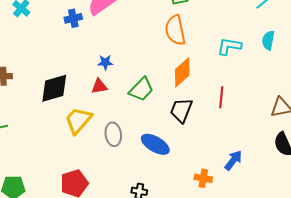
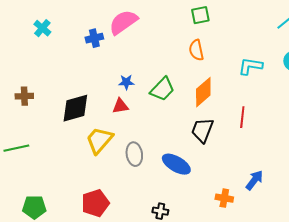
orange semicircle: (175, 30) -> (196, 50), size x0.7
green trapezoid: (141, 89) -> (162, 89), moved

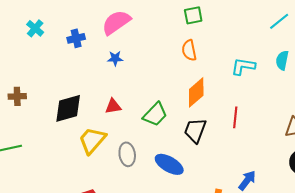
blue cross: (94, 38) -> (76, 38), moved
blue star: (126, 82) -> (115, 58), moved
green trapezoid: (162, 89) -> (155, 114), moved

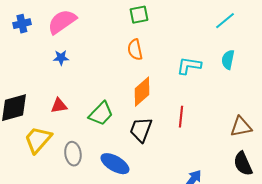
blue cross: (76, 38) -> (22, 24), moved

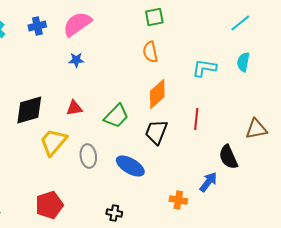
black semicircle: (243, 164) -> (228, 157), moved

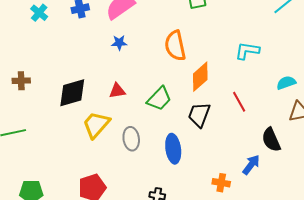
orange semicircle: (150, 52) -> (175, 46), moved, size x1.4
cyan semicircle: (243, 62) -> (286, 83), moved, turned 60
red line: (196, 119) -> (239, 102), turned -35
blue ellipse: (130, 166) -> (173, 149), turned 52

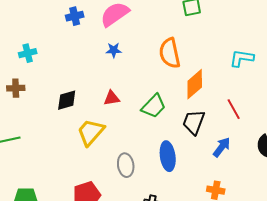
cyan cross: (39, 13) -> (28, 53), moved, turned 36
black diamond: (72, 93) -> (67, 100), size x0.7
gray ellipse: (131, 139) -> (126, 165), moved
blue arrow: (251, 165) -> (222, 147), moved

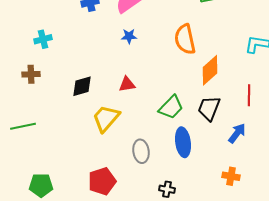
green trapezoid: (154, 106) -> (171, 107), moved
red line: (234, 109) -> (249, 95), turned 30

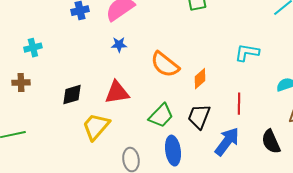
orange semicircle: (185, 39) -> (165, 65), moved, turned -40
orange diamond: (210, 70) -> (200, 79), size x0.7
red triangle: (127, 84) -> (117, 93), size x1.5
blue arrow: (237, 133) -> (227, 142), size x1.4

